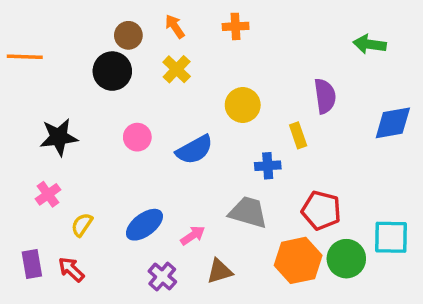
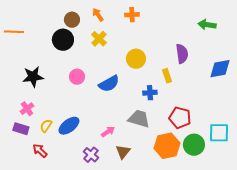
blue ellipse: (144, 225) -> (69, 126), moved
purple rectangle: (32, 264) -> (21, 129), moved, turned -63
brown triangle: (219, 271) -> (123, 152), turned -35

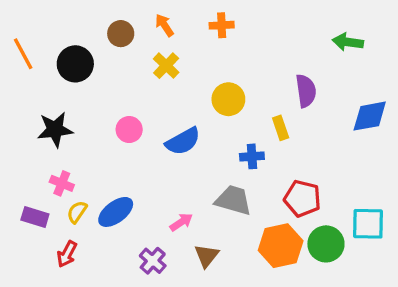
orange line: (14, 32) -> (23, 54), turned 60
black circle: (63, 40) -> (75, 64), moved
pink cross: (27, 109) -> (62, 183), moved, turned -32
red arrow: (40, 151) -> (67, 254), turned -105

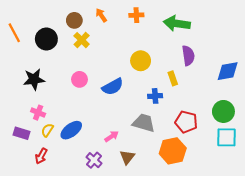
green arrow: (348, 42) -> (177, 23), moved, size x1.4
yellow cross: (166, 66) -> (82, 40), moved
green circle: (326, 244) -> (223, 111), moved

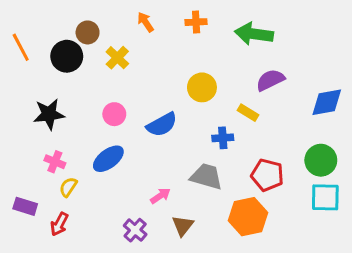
brown circle: (74, 20) -> (88, 32), moved
purple semicircle: (188, 56) -> (270, 80), turned -108
yellow rectangle: (173, 78) -> (248, 113), turned -40
blue ellipse: (71, 130) -> (108, 159), moved
purple rectangle: (22, 133) -> (25, 206), moved

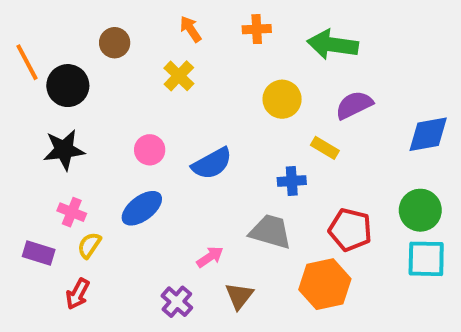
black circle: (67, 56) -> (68, 86), moved
yellow cross: (117, 58) -> (179, 76), moved
yellow circle: (202, 87) -> (282, 99), moved
purple rectangle: (25, 206) -> (39, 253), moved

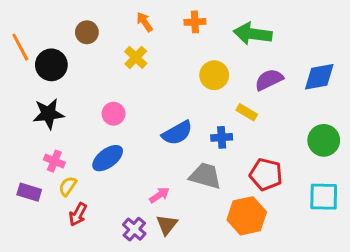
blue diamond: (428, 134) -> (319, 77), moved
blue semicircle: (212, 163) -> (177, 133), moved
green circle: (420, 210) -> (324, 140), moved
red arrow: (78, 294) -> (78, 214), moved
brown triangle: (239, 296) -> (167, 225), moved

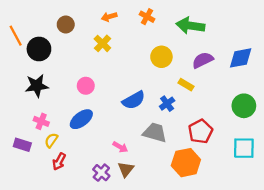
orange arrow: (145, 22) -> (109, 17), turned -72
orange cross: (195, 22) -> (147, 17), turned 32
blue cross: (222, 137) -> (167, 104), turned -32
red pentagon: (266, 174) -> (200, 131), turned 30
pink arrow: (159, 195) -> (120, 147), turned 64

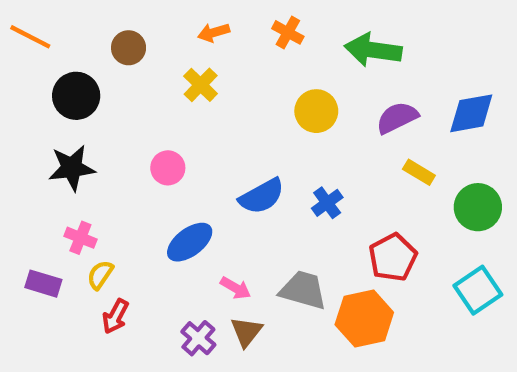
orange line: (16, 36) -> (30, 37), moved, turned -35
yellow rectangle: (186, 85) -> (419, 172), moved
blue ellipse: (81, 119) -> (190, 242), moved
gray trapezoid: (155, 133) -> (303, 290), moved
cyan square: (244, 148) -> (478, 290), turned -35

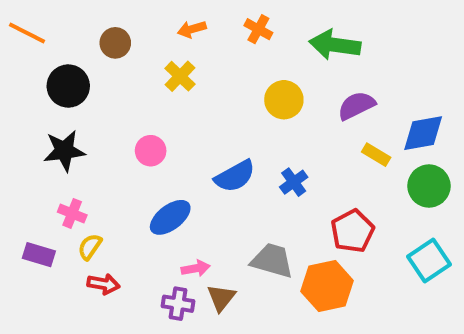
blue diamond: (471, 113) -> (423, 133), moved
pink arrow: (236, 288) -> (196, 268), moved, turned -40
red arrow: (115, 316) -> (104, 284), turned -108
purple cross: (198, 338) -> (178, 304), turned -32

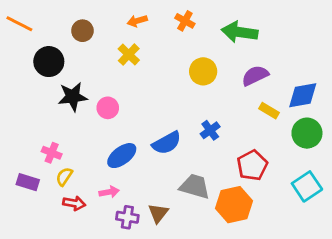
black star: (64, 151) -> (73, 97), moved
blue semicircle: (235, 176) -> (167, 143), moved
pink arrow: (196, 268) -> (109, 192), moved

